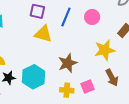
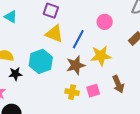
blue line: (66, 17) -> (78, 39), moved
yellow star: (105, 50) -> (101, 56), moved
cyan hexagon: (34, 77) -> (41, 61), moved

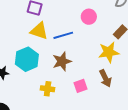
blue line: (78, 39) -> (63, 35), turned 48
yellow star: (101, 56) -> (109, 52), moved
yellow cross: (72, 92) -> (48, 89), moved

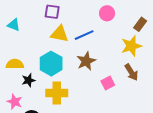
yellow cross: (48, 89) -> (57, 93), moved, size x1.5

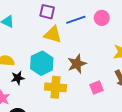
blue line: (84, 35) -> (76, 20), moved
yellow cross: (57, 93) -> (55, 87), moved

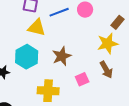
yellow cross: (55, 87) -> (48, 91), moved

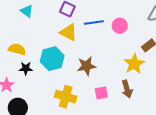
yellow star: (108, 43) -> (134, 64), turned -30

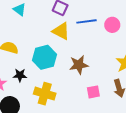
black star: (26, 68) -> (20, 75), moved
yellow cross: (66, 97) -> (45, 94), moved

